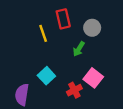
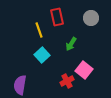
gray circle: (92, 28) -> (91, 18), moved
cyan square: (46, 76) -> (42, 55), moved

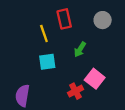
cyan square: (42, 55) -> (47, 62), turned 35

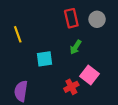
red rectangle: (64, 19) -> (71, 18), moved
yellow line: (44, 34) -> (18, 34), moved

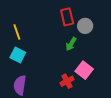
gray circle: (97, 19) -> (85, 26), moved
cyan square: (45, 59) -> (18, 55), moved, turned 35

